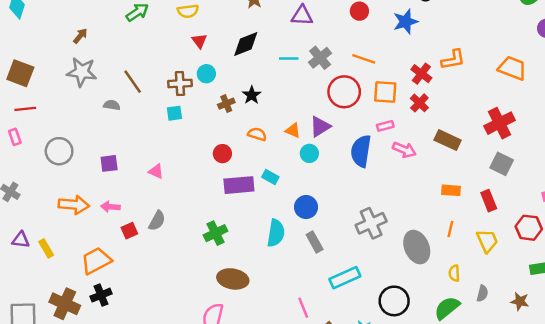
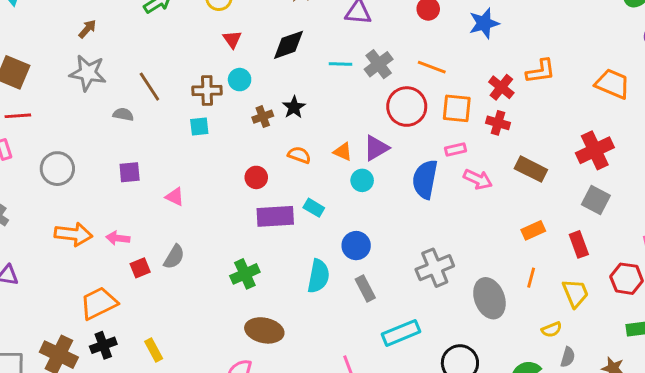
red cross: (419, 103) -> (498, 123), turned -30
purple square: (109, 163) -> (130, 172), moved
orange rectangle: (451, 190) -> (533, 230), turned -30
yellow rectangle: (46, 248) -> (154, 350), moved
yellow semicircle: (454, 273) -> (552, 330), moved, turned -112

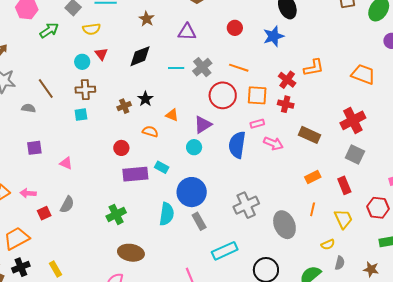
cyan circle: (240, 80) -> (82, 62), moved
orange triangle: (343, 152) -> (172, 115), moved
blue circle: (356, 246) -> (192, 192), size x1.5

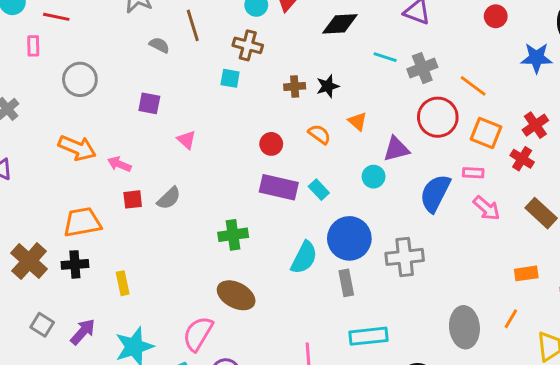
red circle: (235, 28) -> (496, 16), moved
gray cross: (246, 205) -> (405, 257), moved

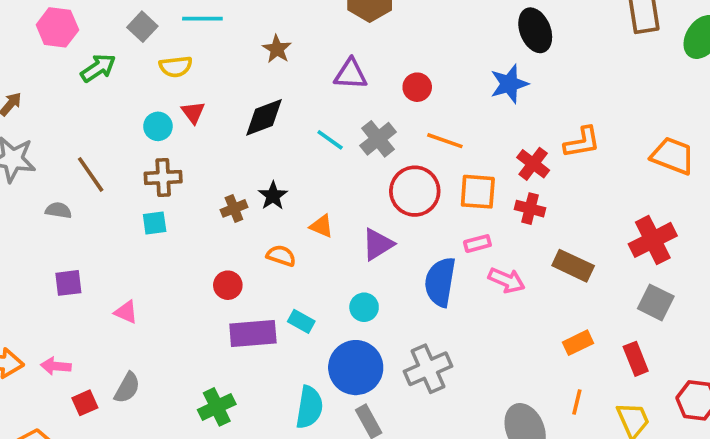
red circle: (496, 16) -> (417, 87), moved
cyan line: (385, 57) -> (330, 140), turned 35
cyan circle: (374, 177) -> (364, 307), moved

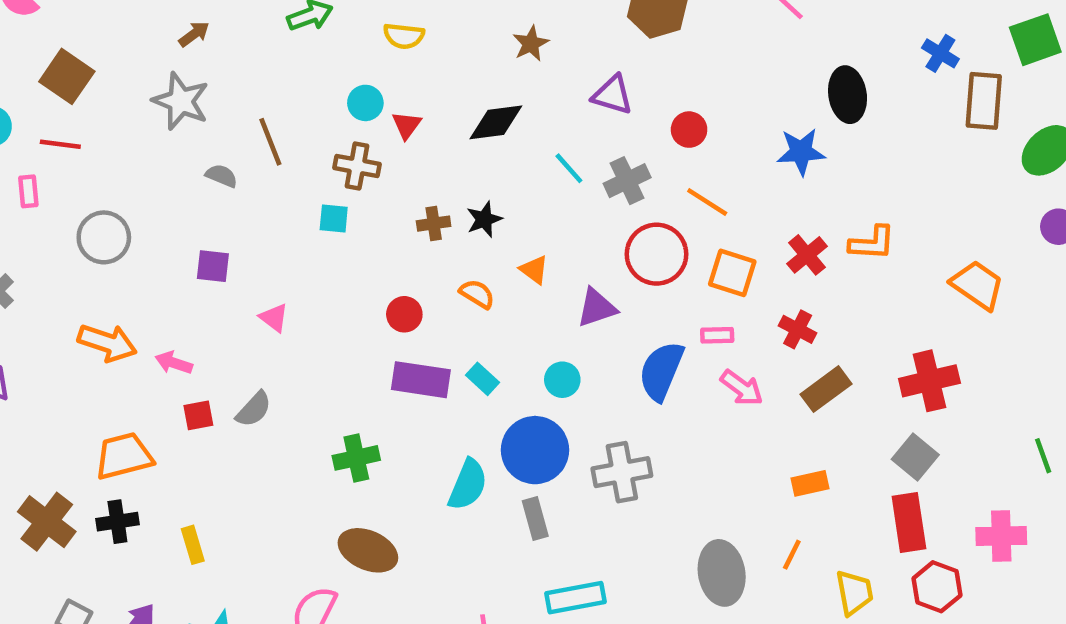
red triangle: (193, 112) -> (407, 125), moved
red cross: (530, 209) -> (798, 329), moved
brown rectangle: (573, 266) -> (826, 389), turned -75
red rectangle: (636, 359) -> (909, 523), moved, size x1.4

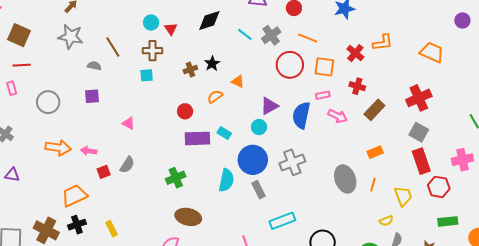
purple square: (213, 266) -> (92, 96), moved
orange semicircle: (477, 294) -> (215, 97), turned -56
purple triangle: (597, 308) -> (269, 106), moved
gray ellipse: (722, 573) -> (345, 179), moved

